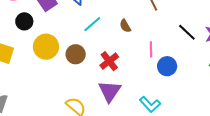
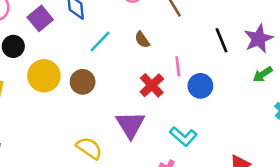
black line: (187, 32) -> (222, 40), turned 30
red cross: (109, 61) -> (152, 85), moved

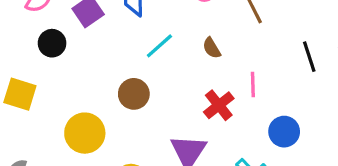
yellow circle: (44, 76) -> (85, 133), moved
blue circle: (200, 86) -> (284, 132), moved

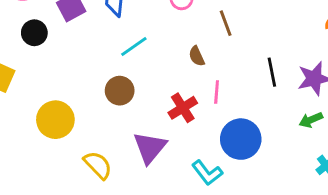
brown semicircle: (212, 48) -> (197, 56), moved
brown circle: (134, 94) -> (120, 91), moved
blue circle: (284, 132) -> (241, 139), size x1.4

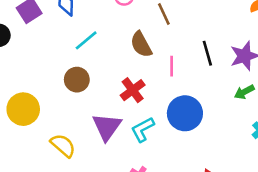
brown semicircle: (197, 56) -> (141, 44), size x1.5
pink line: (217, 92) -> (172, 66), moved
cyan L-shape: (207, 173) -> (143, 129), moved, turned 104

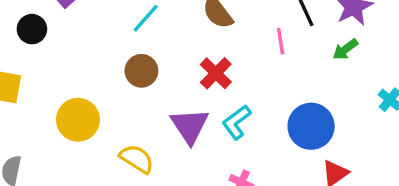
pink line: (172, 66) -> (281, 41), moved
green arrow: (244, 92) -> (345, 49), moved
blue circle: (185, 113) -> (311, 126), moved

